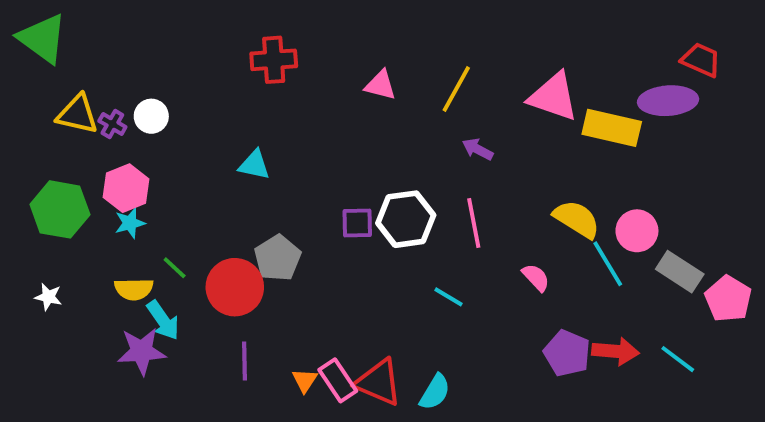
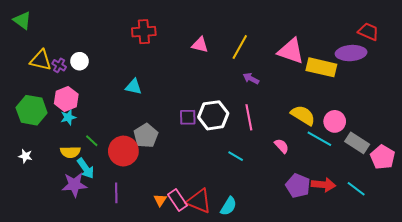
green triangle: (42, 38) -> (22, 20), size x0.7
cyan line: (608, 264) -> (319, 139), turned -30
purple line: (245, 361) -> (116, 193), moved

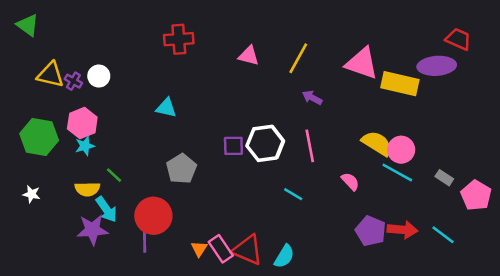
pink circle: (335, 121) -> (401, 150), moved
gray rectangle: (357, 143) -> (444, 178), size x0.6
red circle: (123, 151) -> (153, 216), moved

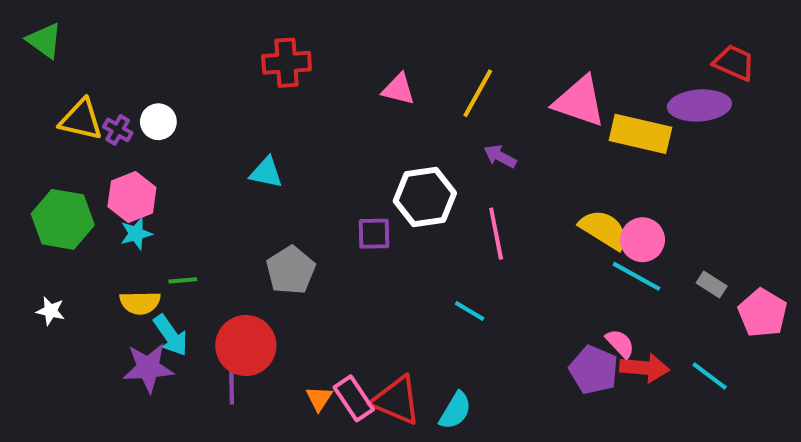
white hexagon: (265, 143) -> (425, 197), moved
green line: (114, 175) -> (183, 280), turned -48
pink semicircle: (350, 181) -> (620, 343), moved

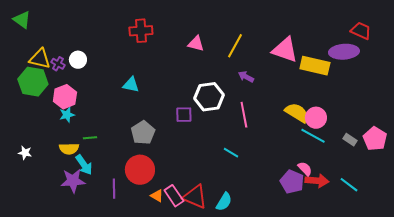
green hexagon: (63, 219) -> (33, 82), moved
pink pentagon: (763, 313) -> (375, 139), moved
red circle: (246, 345) -> (140, 170), moved
orange triangle: (319, 398) -> (157, 196), turned -32

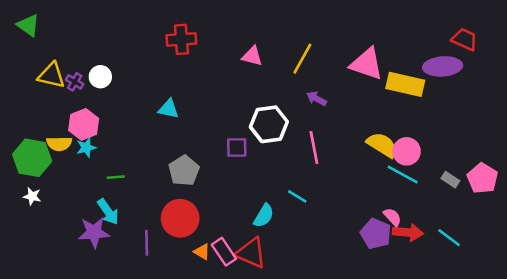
green hexagon: (33, 82) -> (32, 158), moved
yellow semicircle: (69, 149) -> (59, 144), moved
cyan semicircle: (224, 202) -> (264, 216), moved

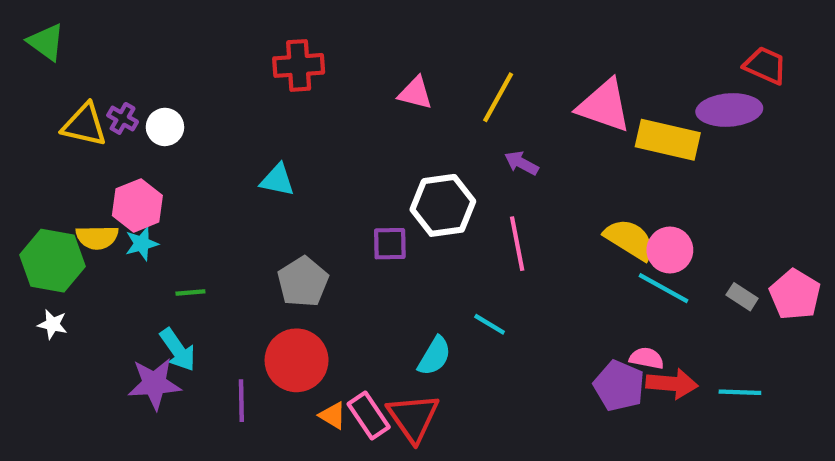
purple cross: (75, 82) -> (123, 118), moved
pink semicircle: (392, 217) -> (647, 358), turned -36
cyan line: (449, 238) -> (740, 392), turned -35
red triangle: (251, 253) -> (413, 418), turned 32

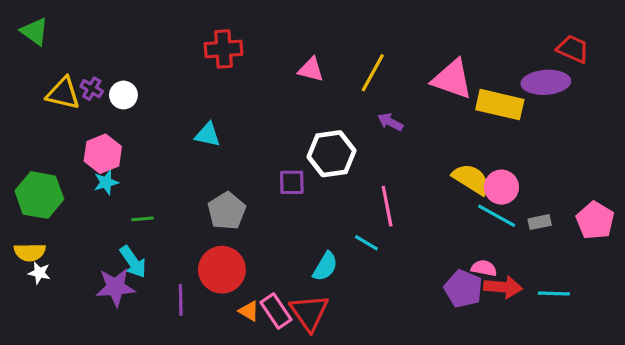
yellow semicircle: (97, 237) -> (30, 252), moved
pink line: (517, 244) -> (387, 206), moved
gray rectangle: (742, 297) -> (540, 222), moved, turned -45
white star: (53, 324) -> (39, 273), moved

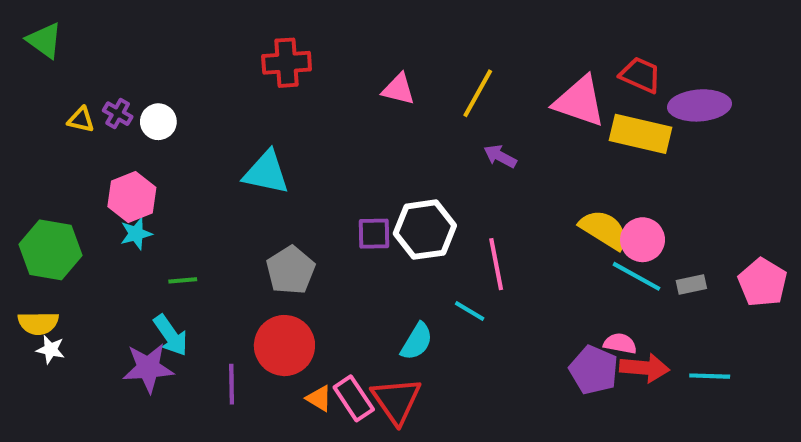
red trapezoid: (573, 49) -> (640, 75), moved
yellow triangle: (63, 93) -> (81, 120), size x0.6
cyan triangle: (208, 135) -> (266, 173), size x1.4
white hexagon: (332, 154) -> (425, 230), moved

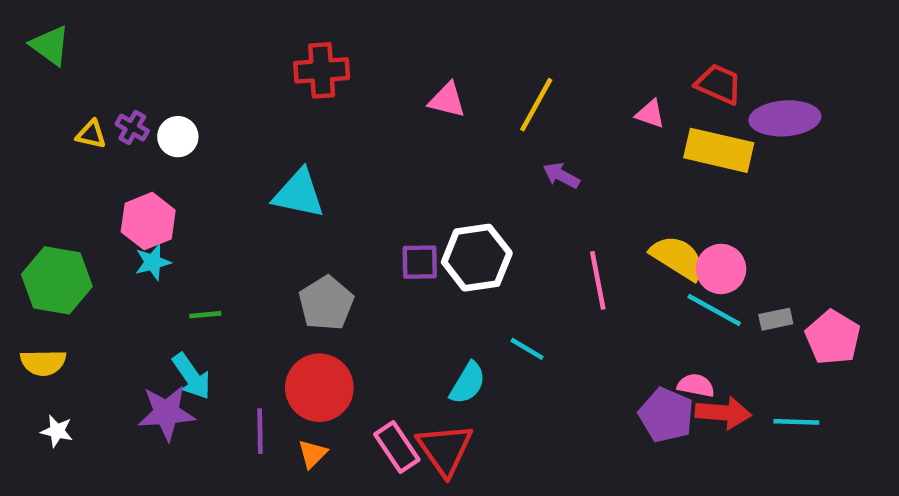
pink triangle: (579, 101) -> (650, 114), size x0.5
pink line: (496, 264) -> (598, 280), moved
pink pentagon: (763, 282) -> (833, 337), moved
white star: (51, 350) -> (57, 431), moved
orange triangle: (319, 398) -> (312, 454), moved, turned 44

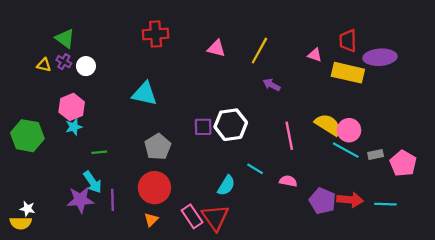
green triangle: (50, 45) -> (65, 38), moved
red trapezoid: (719, 84) -> (348, 41), turned -115
yellow semicircle: (43, 363) -> (21, 223), moved
pink semicircle: (696, 385) -> (288, 181), moved
purple line: (260, 431) -> (112, 200), moved

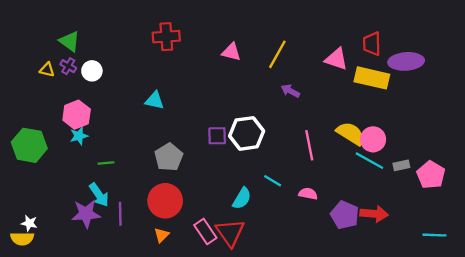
pink triangle: (315, 55) -> (336, 59), size x1.5
cyan triangle: (145, 94) -> (155, 100), size x0.7
cyan line: (385, 204) -> (434, 235), moved

